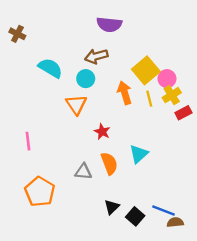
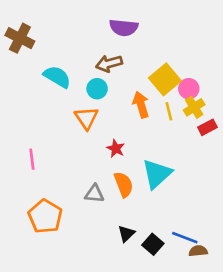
brown cross: (17, 34) -> (20, 38), size x1.5
cyan triangle: (139, 154) -> (157, 174), size x1.4

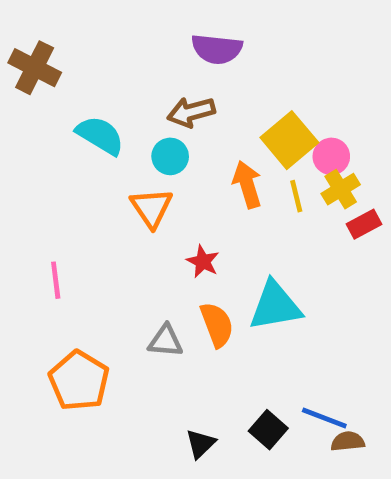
cyan triangle: (157, 174) -> (275, 306), turned 32
black triangle: (126, 234) -> (200, 444), moved

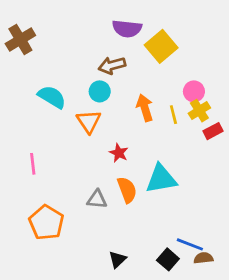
brown cross: (35, 68) -> (20, 40), turned 32
cyan semicircle: (100, 135) -> (52, 97), moved
yellow square: (289, 140) -> (161, 46), moved
black square: (268, 430) -> (168, 259), moved

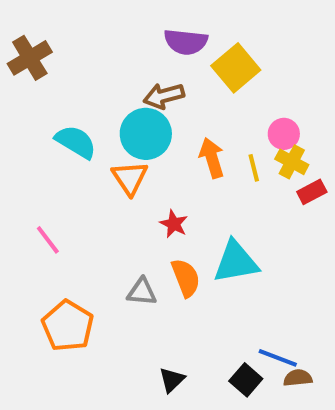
cyan circle: (100, 91) -> (146, 134), size x1.6
yellow cross: (199, 111) -> (292, 162), turned -30
pink line: (33, 164) -> (48, 240), turned -30

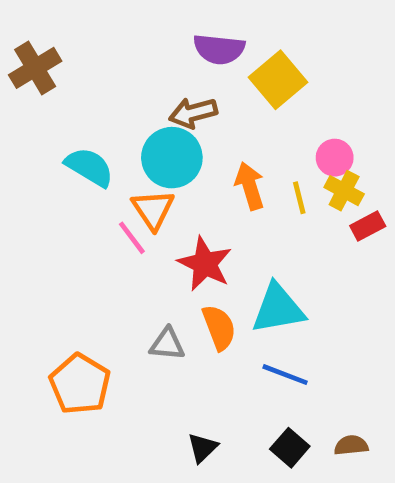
red star: (174, 224) -> (205, 264), size x1.6
pink line: (48, 240) -> (132, 238), moved
blue line: (278, 358) -> (285, 375), moved

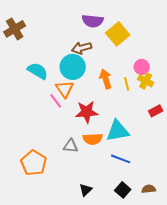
red rectangle: (368, 226) -> (156, 111), moved
red star: (205, 264) -> (87, 112), turned -30
orange semicircle: (219, 327) -> (93, 139), turned 108

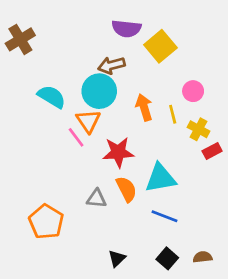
yellow cross: (146, 81) -> (199, 129), moved
orange semicircle: (93, 139) -> (126, 189), turned -114

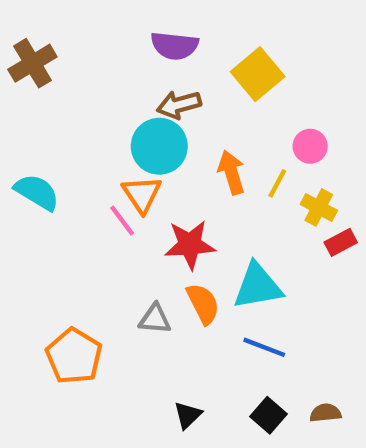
purple semicircle: (126, 29) -> (175, 46), moved
cyan semicircle: (52, 97) -> (37, 192), moved
yellow line: (173, 114) -> (277, 183), turned 42

